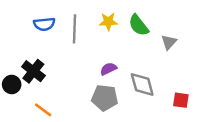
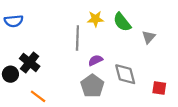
blue semicircle: (44, 24) -> (14, 21), moved
gray line: (75, 29) -> (77, 38), moved
gray pentagon: (105, 98) -> (92, 86), turned 30

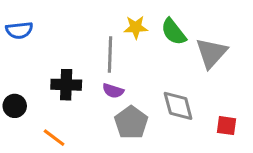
gray triangle: (149, 37) -> (211, 53), size x1.6
purple semicircle: (95, 60) -> (113, 91), moved, turned -136
black cross: (30, 62) -> (66, 85), moved, turned -36

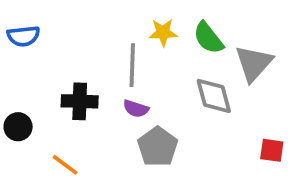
gray diamond: (178, 106) -> (214, 96), moved

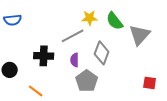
gray line: (132, 65) -> (73, 36), turned 60
gray diamond: (214, 96) -> (102, 53), moved, turned 35
purple semicircle: (136, 109) -> (75, 60), turned 72

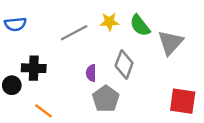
gray line: (73, 36) -> (74, 33), moved
black cross: (44, 56) -> (34, 68), moved
red square: (150, 83) -> (183, 101), size x1.6

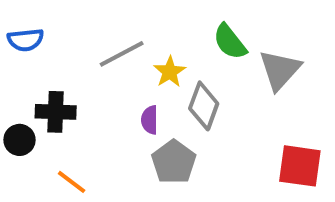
yellow star: (109, 22) -> (170, 72), moved, turned -30

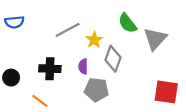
black cross: (56, 112) -> (50, 69), moved
gray pentagon: (174, 162) -> (96, 90), turned -30

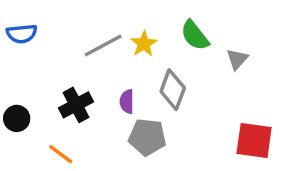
gray triangle: (155, 39) -> (237, 59), size x0.6
yellow star: (94, 40) -> (144, 44), moved
black cross: (50, 69) -> (76, 105), turned -30

